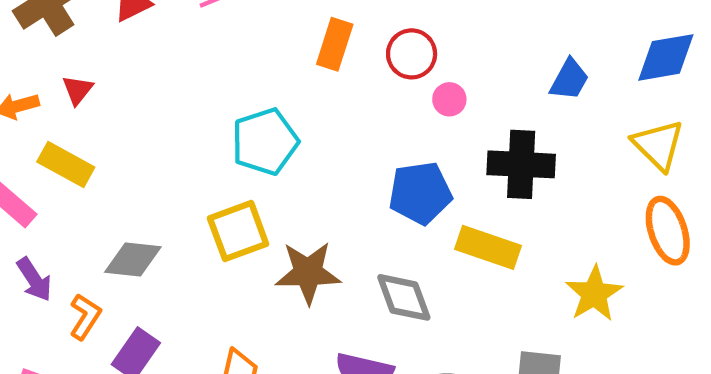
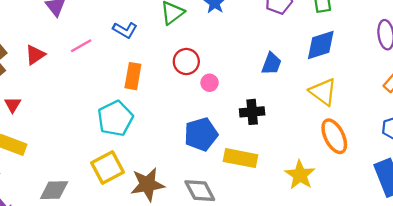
orange rectangle: (335, 44) -> (133, 76), moved
black cross: (521, 164) -> (252, 112), size x0.7

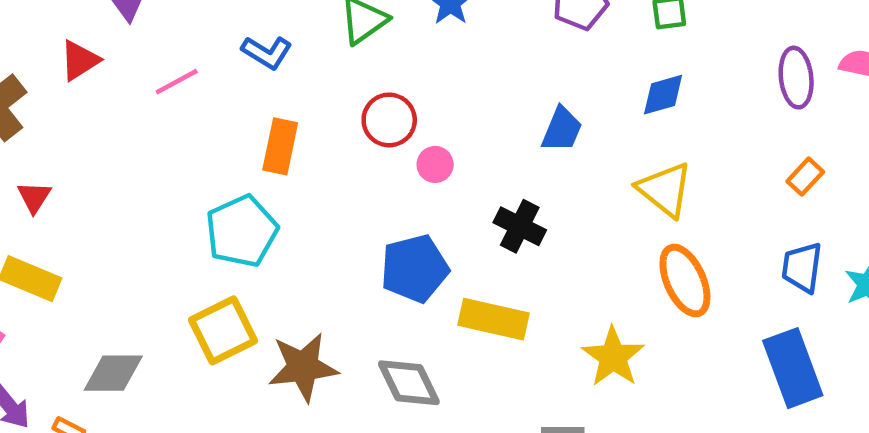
blue diamond: (321, 45) -> (663, 95), size x0.7
red triangle: (35, 55) -> (80, 60), moved
black cross: (252, 112) -> (520, 226), turned 30

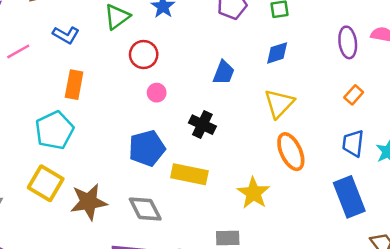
red circle: (389, 120) -> (144, 55), moved
yellow triangle: (665, 190) -> (279, 103), turned 36
yellow square: (223, 330) -> (46, 183), turned -32

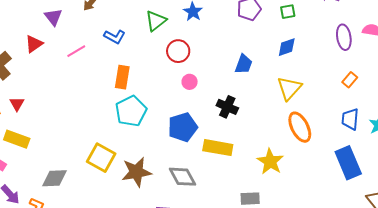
cyan pentagon: (54, 130) -> (131, 111), moved

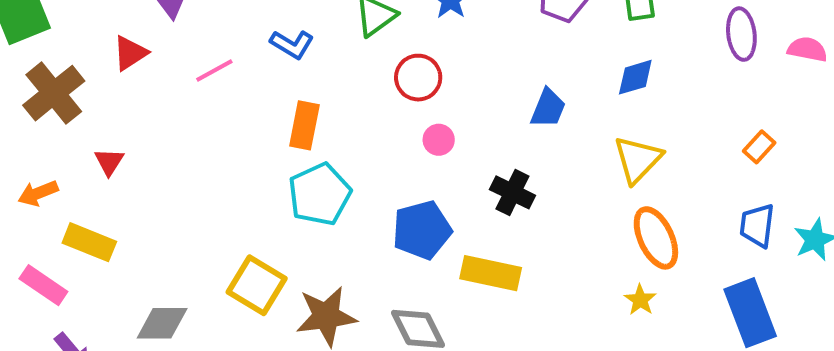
purple ellipse: (344, 37) -> (741, 34), moved
red triangle: (17, 104) -> (109, 162), moved
yellow star: (270, 161) -> (640, 300), moved, size x0.6

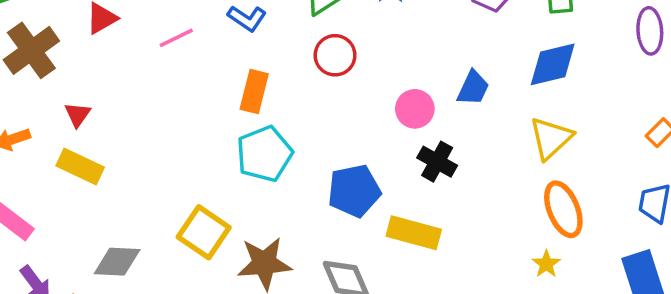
blue diamond: (635, 77) -> (553, 64), size x1.4
red circle: (418, 78) -> (335, 55), moved
pink circle: (439, 140) -> (415, 109), moved, size x1.4
yellow rectangle: (89, 242) -> (80, 166), moved

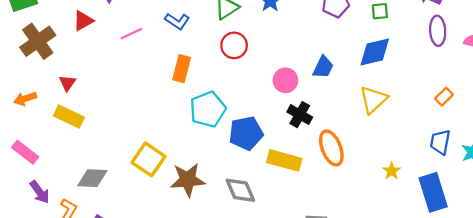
cyan pentagon: (264, 154) -> (208, 109), moved
orange ellipse: (563, 209) -> (331, 148), moved
yellow star: (546, 264) -> (392, 171), moved

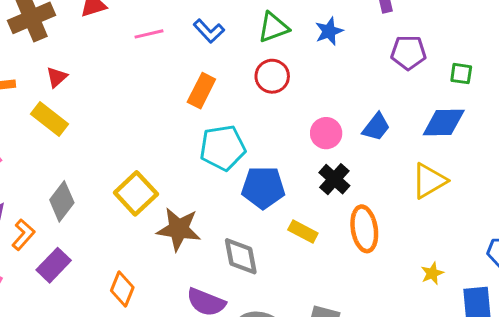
yellow rectangle: (284, 160) -> (303, 231), size x0.7
gray diamond: (92, 178) -> (62, 201), turned -68

